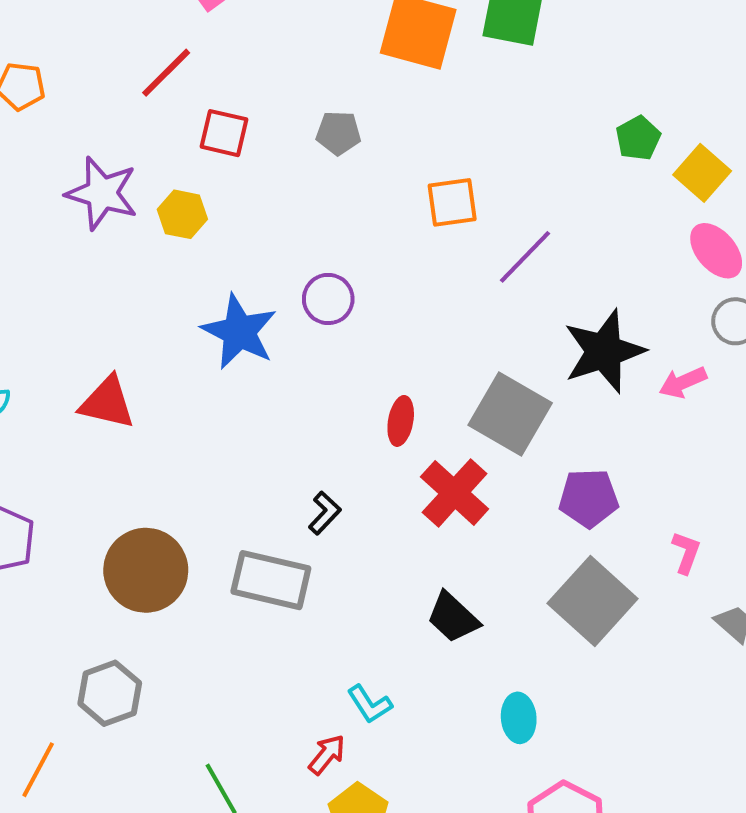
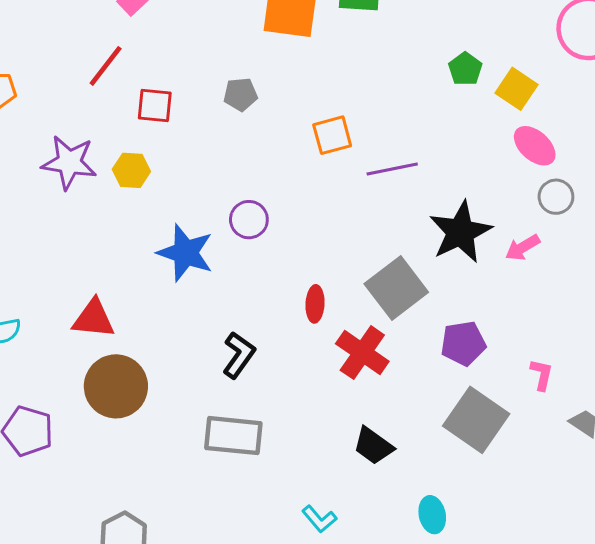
purple line: (525, 257) -> (392, 169), turned 42
gray square: (510, 414) -> (396, 288), turned 30
black L-shape: (325, 513) -> (239, 355), moved, size x1.4
brown circle: (146, 570) -> (116, 386), moved

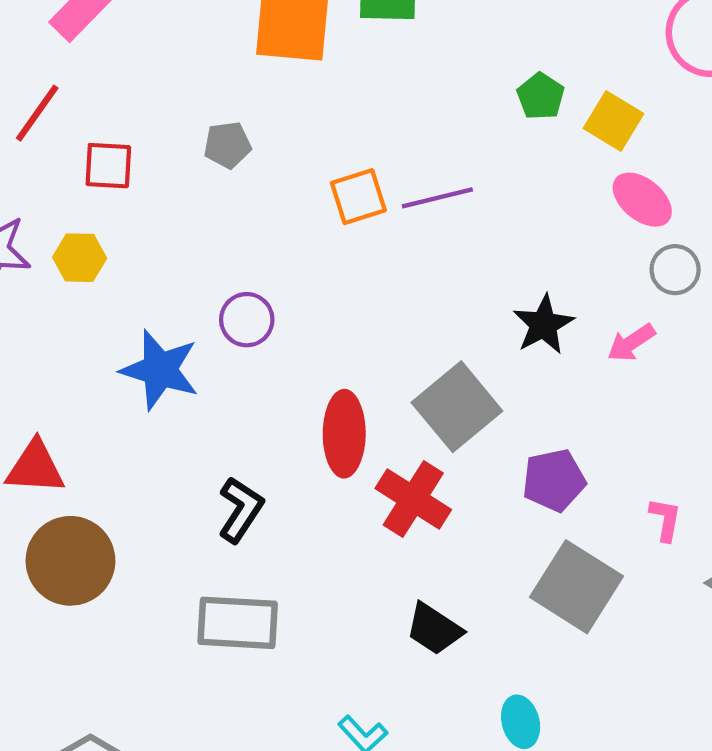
purple line: (392, 169) -> (437, 198), moved
black star: (460, 232) -> (543, 325), size x0.7
red ellipse: (315, 304) -> (344, 434), size x1.6

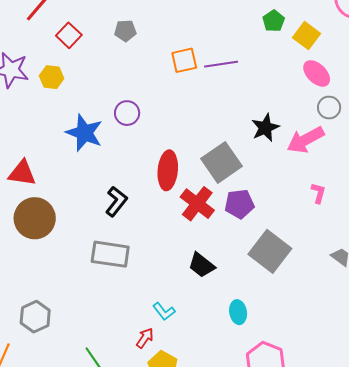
red square: (108, 166) -> (69, 35), turned 35
pink arrow: (631, 343) -> (305, 140), size x1.6
purple pentagon: (554, 480) -> (239, 204), moved
pink L-shape: (665, 519) -> (318, 193), moved

